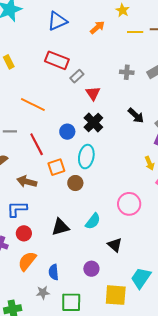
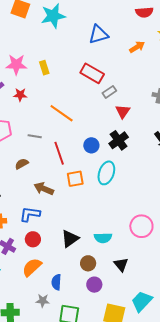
brown circle: (75, 183) -> (88, 263), moved
cyan semicircle: (93, 221) -> (103, 238), turned 42
black triangle: (60, 227) -> (70, 239), turned -30

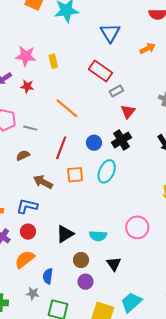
blue triangle: (98, 35) -> (110, 33), turned -50
gray line: (35, 136) -> (30, 128), moved
red line: (59, 153) -> (61, 148), turned 35

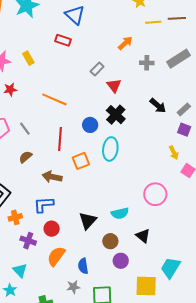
orange arrow: (148, 48) -> (125, 43), moved
red rectangle: (101, 71) -> (63, 40), moved, size x0.7
gray line: (30, 128) -> (25, 129), turned 56

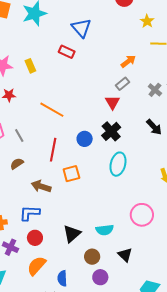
gray cross: (147, 63) -> (155, 90), moved, turned 32
gray rectangle: (97, 69) -> (123, 84), moved
cyan ellipse: (110, 149) -> (118, 164), moved

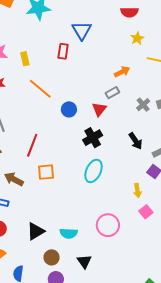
yellow star: (147, 21) -> (137, 38), moved
red rectangle: (67, 52) -> (63, 51), turned 63
orange line: (52, 110) -> (40, 89), moved
blue circle: (85, 139) -> (69, 109), moved

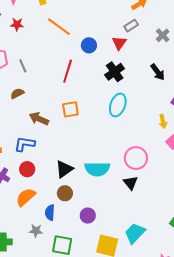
red line: (32, 145) -> (68, 71), moved
cyan semicircle: (69, 233) -> (97, 169), size x1.4
brown circle: (52, 257) -> (65, 193), moved
black triangle: (84, 262) -> (131, 183), moved

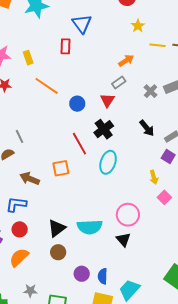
gray line: (23, 66) -> (20, 136), moved
red line: (68, 71) -> (79, 144), moved, turned -45
blue semicircle: (50, 212) -> (103, 276), moved

